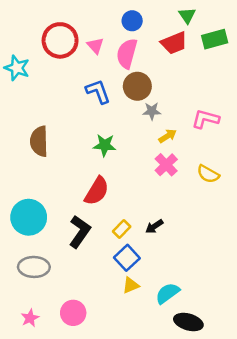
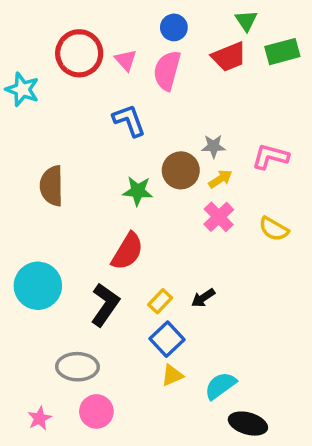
brown circle: (137, 86) -> (181, 170), moved
gray star: (152, 111) -> (213, 146), moved
gray ellipse: (34, 267) -> (77, 367), moved

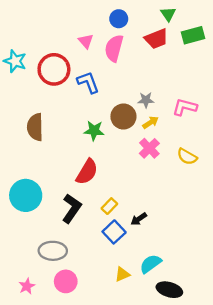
red circle: (79, 53) -> (54, 69), moved
black arrow: (203, 298) -> (139, 219), moved
yellow triangle: (172, 375) -> (122, 274), moved

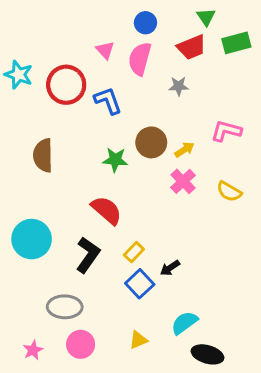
gray star: (146, 100) -> (179, 86), moved
red semicircle: (87, 172) -> (107, 210), turned -80
yellow triangle: (122, 274) -> (138, 340), moved

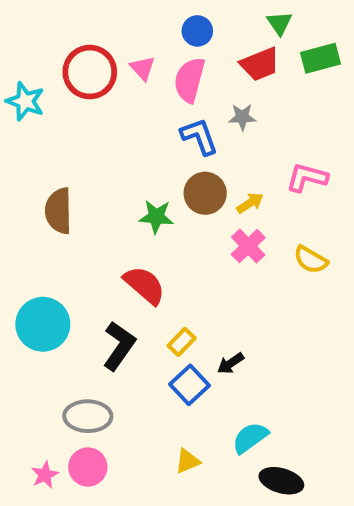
red circle: (66, 85) -> (90, 72), moved
blue L-shape: (108, 101) -> (199, 137), moved
pink circle: (81, 344) -> (88, 467), moved

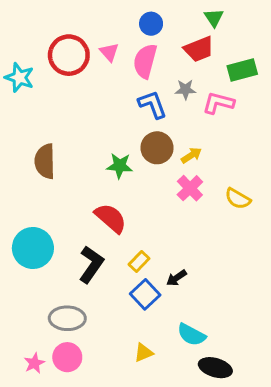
green rectangle: (321, 58) -> (242, 70), moved
pink L-shape: (307, 178) -> (218, 103), moved
cyan semicircle: (250, 438) -> (191, 335), turned -116

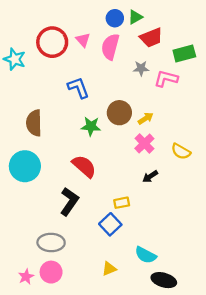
green triangle: (214, 18) -> (135, 17), moved, turned 35
blue L-shape: (153, 104) -> (78, 88), moved
cyan circle: (33, 248) -> (25, 166), moved
yellow rectangle: (139, 261) -> (122, 203), moved, turned 35
black arrow: (176, 278) -> (150, 176), moved

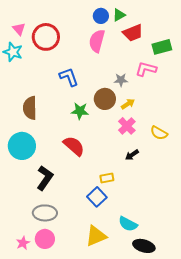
pink triangle: (83, 40) -> (19, 29), moved
gray star: (141, 68) -> (121, 80), moved
black L-shape: (69, 202) -> (45, 178), moved
yellow triangle: (109, 269) -> (96, 236), size x1.6

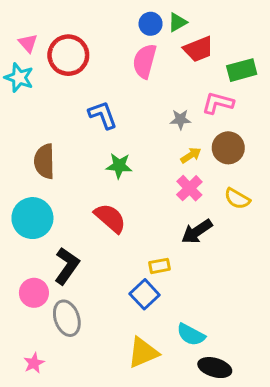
brown circle: (105, 99) -> (228, 148), moved
black arrow: (132, 155) -> (197, 232), size x1.5
gray ellipse: (45, 213) -> (67, 318), turned 70
pink circle: (45, 239) -> (34, 293), moved

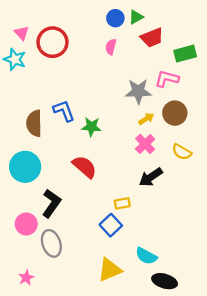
pink semicircle: (145, 61) -> (111, 47), size x0.6
blue L-shape: (103, 115) -> (64, 111), moved
gray star: (180, 119) -> (138, 91), size x1.6

